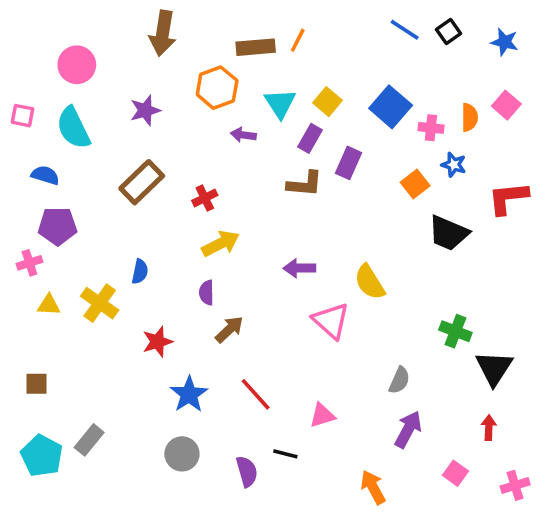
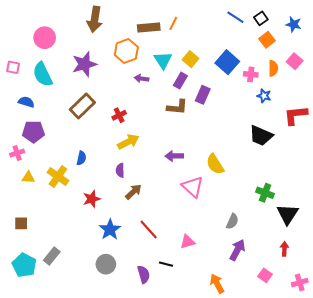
purple star: (145, 110) -> (84, 64), size x1.4
orange square: (415, 184) -> (267, 40), moved

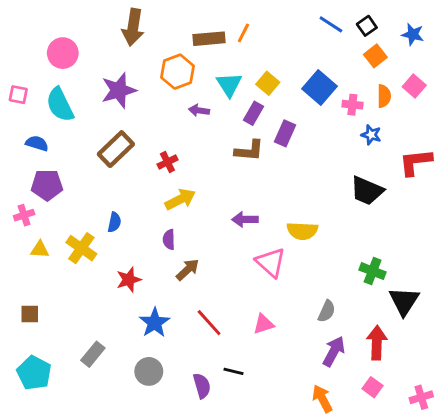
yellow semicircle: (215, 164) -> (302, 231), turned -55
pink triangle: (187, 242) -> (264, 324), moved
red arrow: (284, 249) -> (377, 343), moved, size x1.6
gray rectangle: (52, 256) -> (93, 354), moved
orange arrow: (217, 284) -> (322, 399), moved

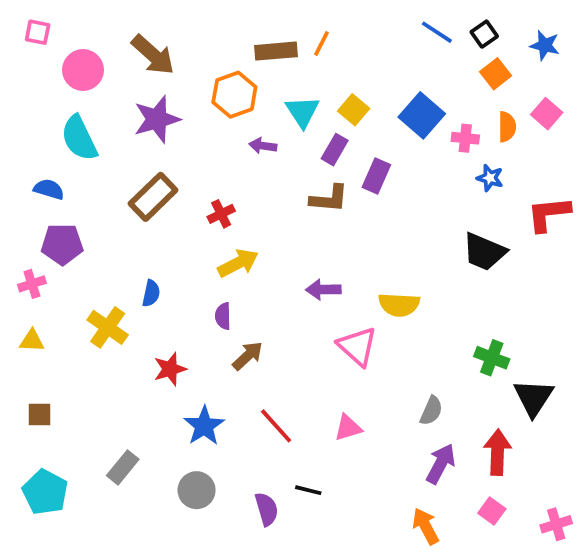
brown arrow: (133, 27) -> (153, 55), moved, turned -57
pink square: (18, 95) -> (38, 32), moved
yellow triangle: (40, 250) -> (32, 341), moved

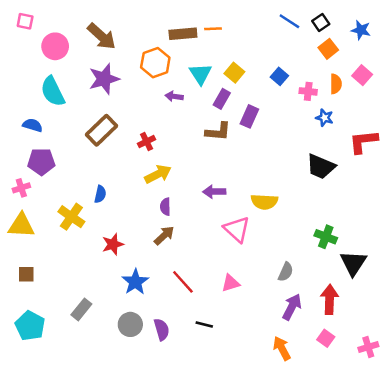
orange line: (321, 44) -> (213, 29), turned 60
blue square: (422, 115) -> (279, 76), size x0.6
purple semicircle: (223, 316) -> (165, 207), moved
yellow triangle: (32, 341) -> (21, 225), size x1.6
purple semicircle: (267, 509) -> (162, 329), moved

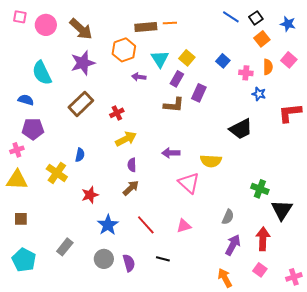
pink circle: (55, 46) -> (46, 25), moved
black trapezoid: (321, 167) -> (241, 129), moved, turned -50

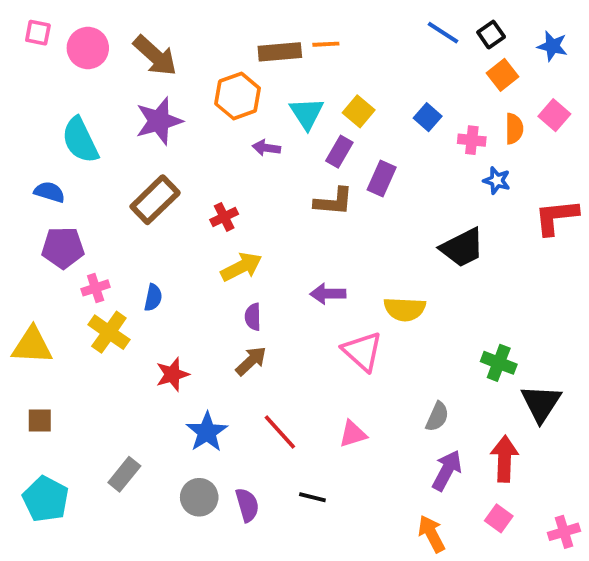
pink cross: (17, 150) -> (96, 288), moved

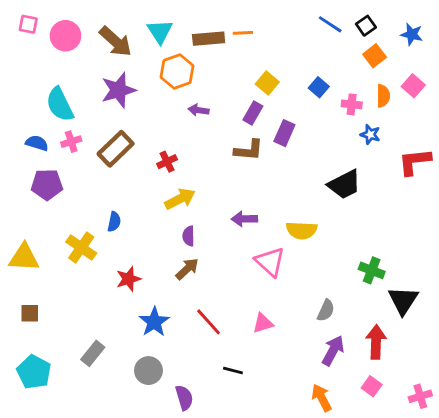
cyan triangle: (307, 113) -> (160, 31), moved
pink cross: (96, 288) -> (71, 142), moved
purple semicircle: (247, 505) -> (184, 398), moved

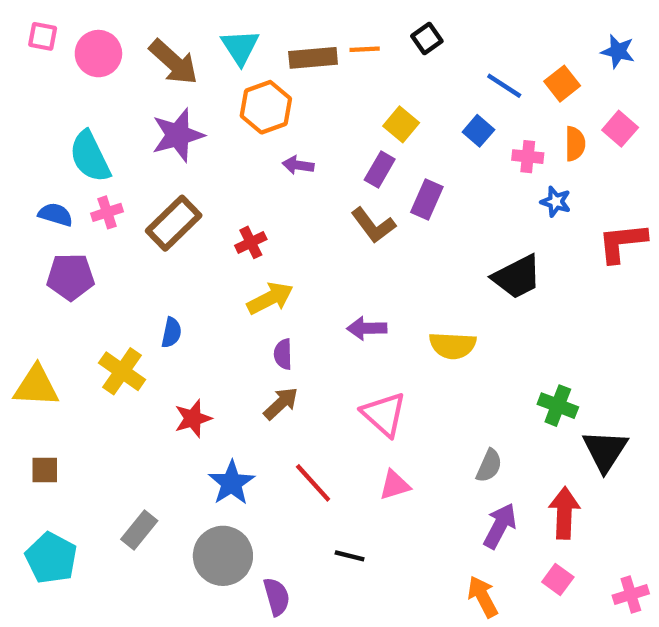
blue line: (330, 24) -> (504, 86), moved
black square: (366, 26) -> (427, 39), moved
brown L-shape: (249, 150) -> (373, 225), turned 48
pink triangle: (270, 262) -> (384, 414), moved
gray circle: (148, 371) -> (223, 556), size x1.4

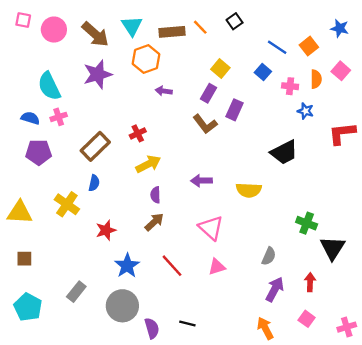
orange line: (365, 49) -> (200, 27), turned 49
brown rectangle: (174, 223) -> (95, 146), moved
red arrow: (564, 513) -> (310, 282), size x0.7
black line: (350, 556) -> (187, 324), moved

